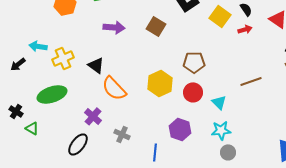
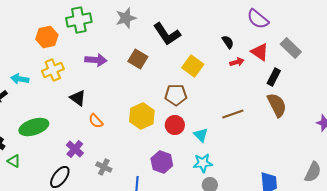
yellow square: (220, 16) -> (193, 66), moved
red arrow: (245, 29) -> (237, 62), moved
yellow cross: (63, 58) -> (53, 70), moved
orange semicircle: (114, 88) -> (96, 121), size x0.6

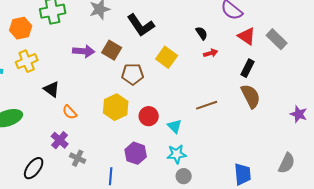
gray rectangle: (291, 48) -> (277, 39), moved
red triangle: (260, 52) -> (247, 36), moved
purple arrow: (96, 60) -> (84, 51), moved
brown pentagon: (176, 95) -> (133, 74), moved
purple cross: (75, 149) -> (60, 140), moved

